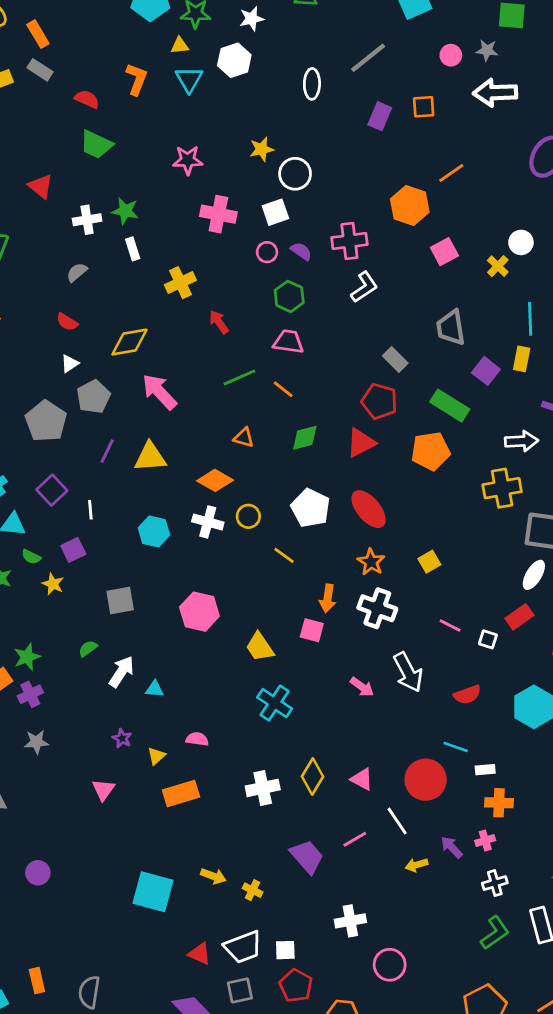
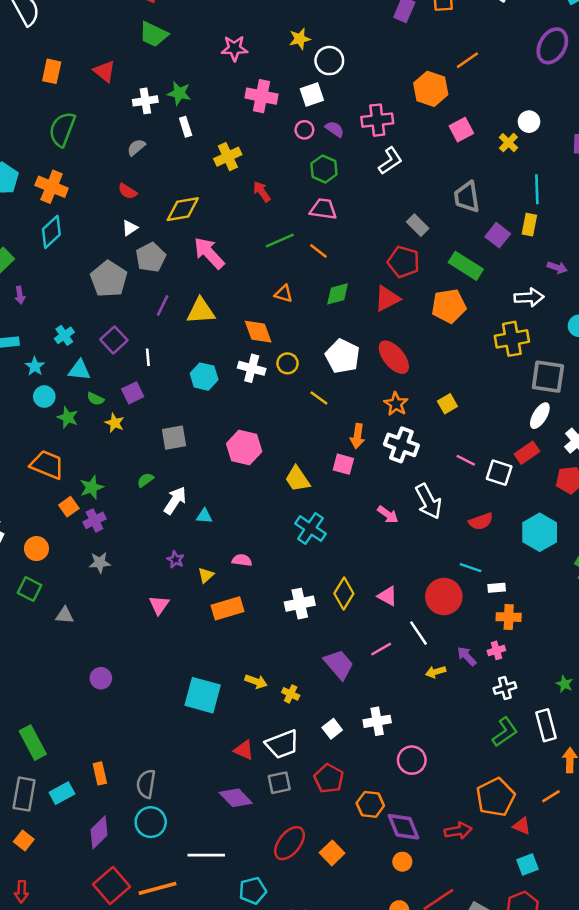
orange diamond: (215, 480) -> (258, 332), turned 40
white square: (488, 639) -> (499, 473), size x1.5
white square: (285, 950) -> (332, 729), moved, turned -36

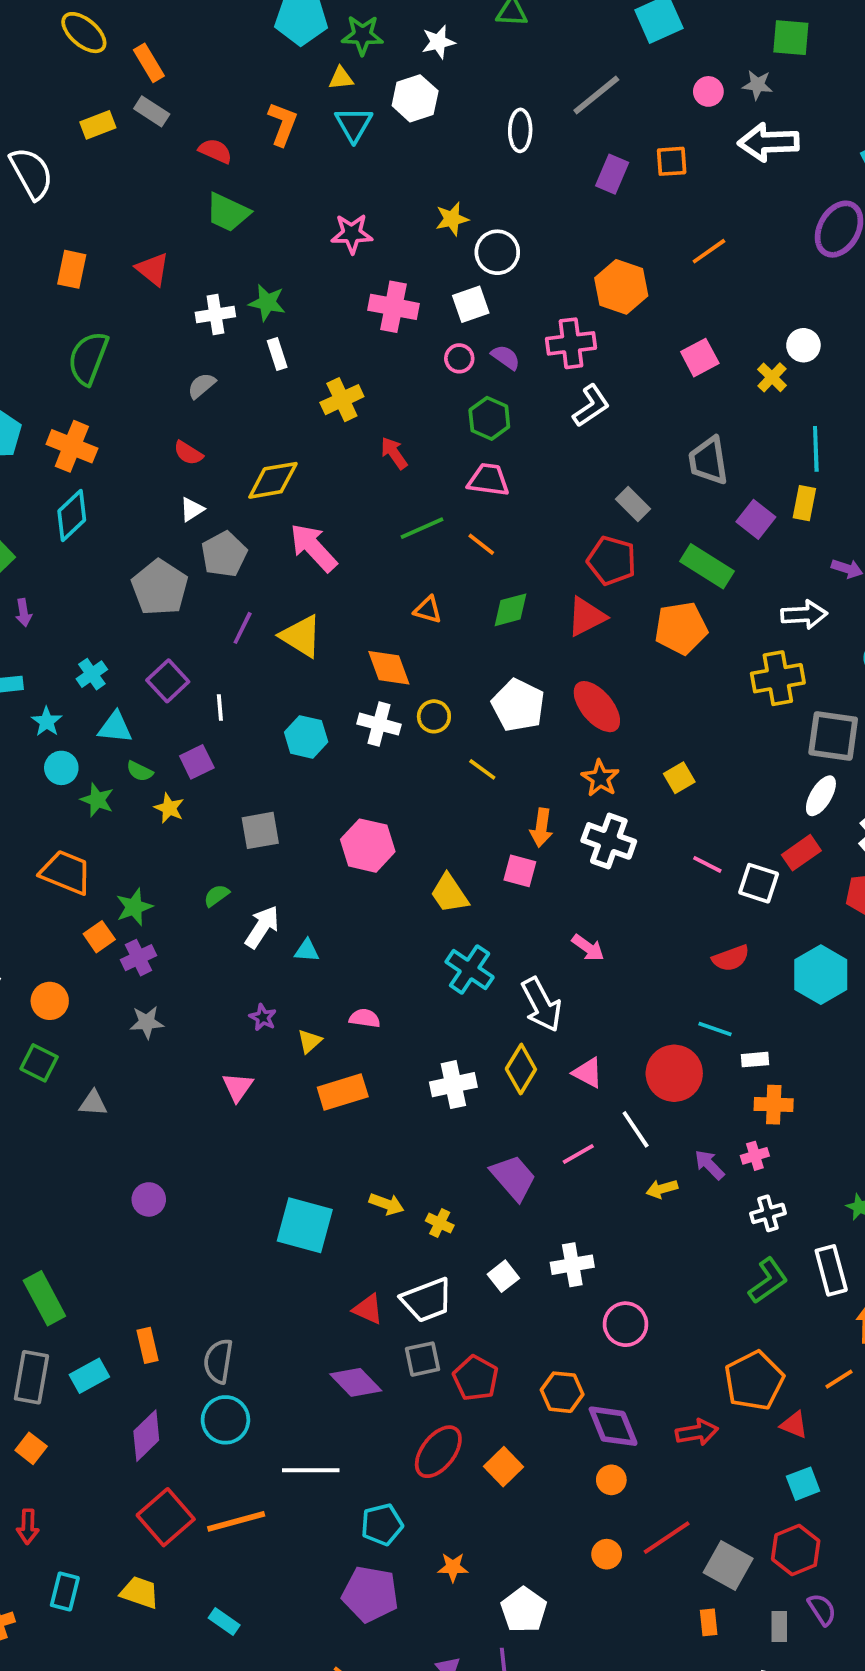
orange hexagon: (431, 89) -> (621, 287), moved
yellow triangle: (201, 311) -> (301, 636), turned 36
white arrow: (428, 501) -> (542, 1005), moved
red pentagon: (329, 778) -> (476, 1378), moved

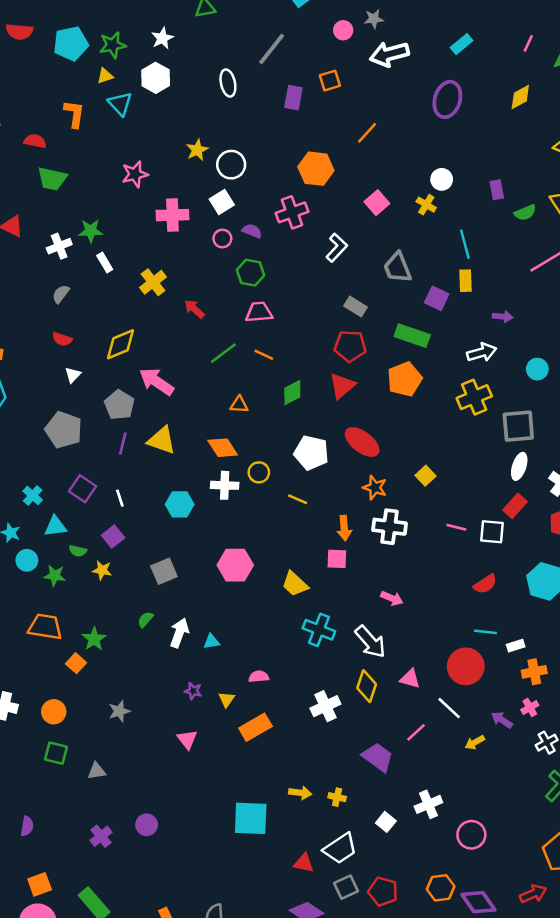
white L-shape: (591, 406) -> (337, 248), moved
gray pentagon: (224, 554) -> (119, 405), moved
purple cross: (139, 958) -> (101, 836), moved

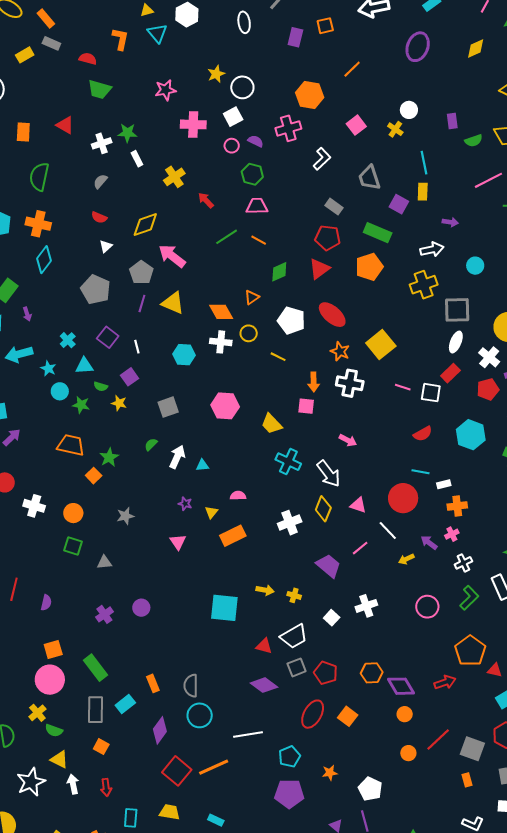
orange triangle: (239, 405) -> (252, 297), moved, turned -42
yellow square: (425, 476) -> (381, 345), size x1.8
pink circle: (471, 835) -> (427, 607), moved

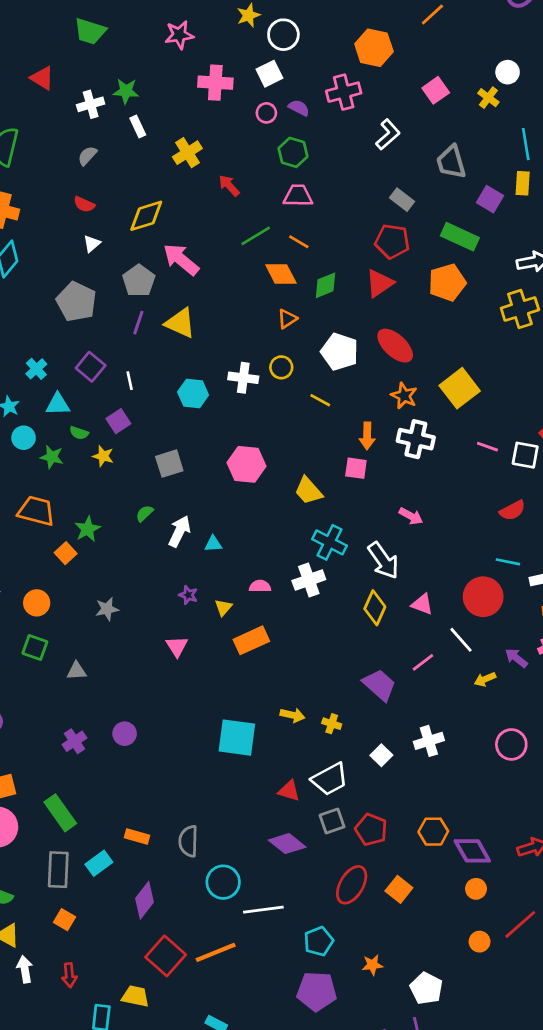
orange diamond: (221, 312) -> (281, 274), moved
white cross: (290, 523) -> (309, 580), moved
orange rectangle: (153, 683) -> (137, 837), turned -54
cyan circle: (200, 715) -> (223, 882), moved
yellow trapezoid: (170, 812) -> (135, 996), moved

